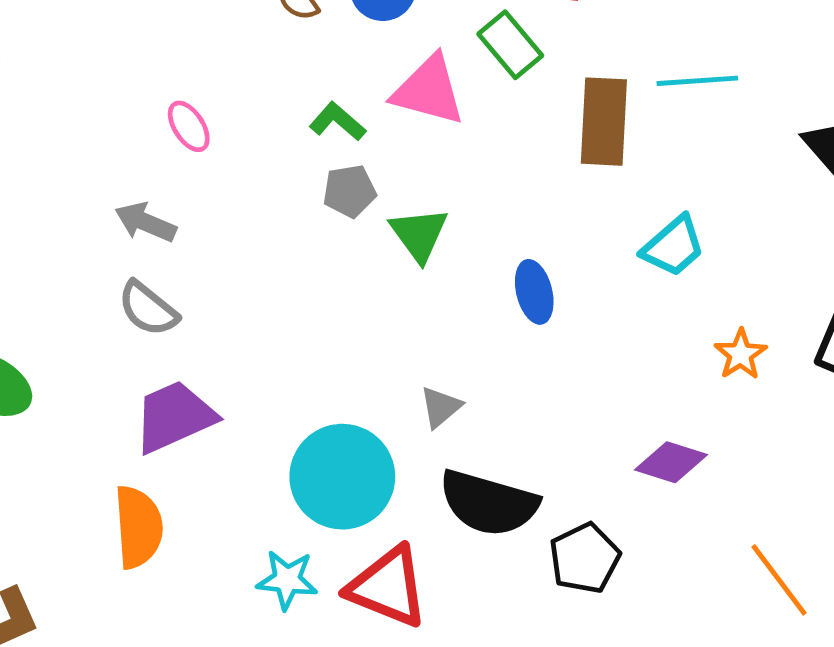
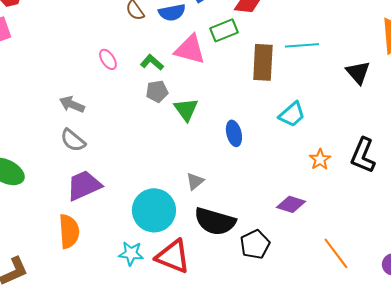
green rectangle: (510, 45) -> (224, 30), turned -72
pink ellipse: (189, 126) -> (108, 59), moved

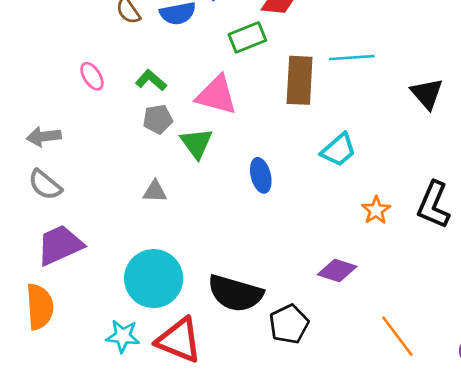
pink triangle: (190, 49) -> (217, 95), moved
gray arrow: (72, 104) -> (44, 137), turned -30
gray triangle: (195, 181) -> (155, 191), moved, turned 42

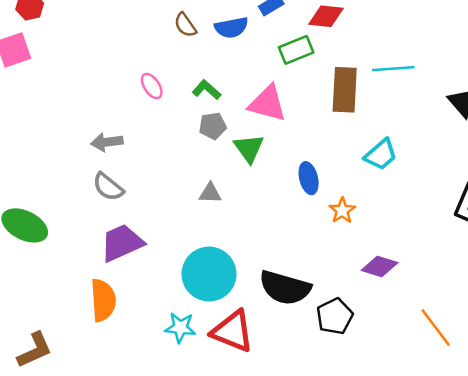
orange star: (376, 210) -> (342, 211), moved

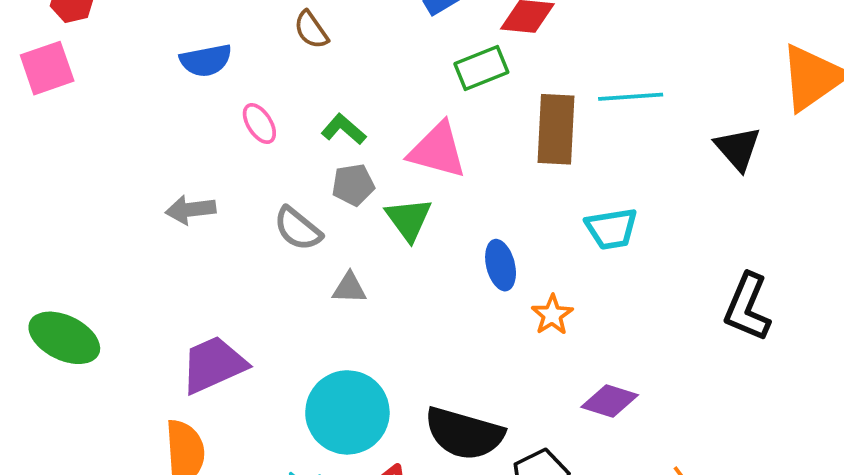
blue semicircle: (231, 27) -> (206, 60), moved
cyan trapezoid: (381, 154) -> (612, 229), turned 32
gray semicircle: (108, 187) -> (298, 229), moved

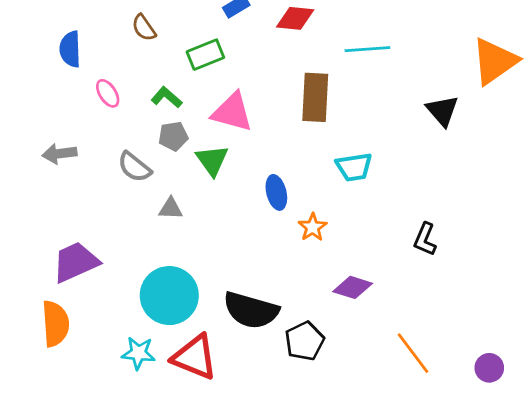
blue semicircle: (206, 60) -> (70, 49), turned 99
green rectangle: (481, 68) -> (205, 55), moved
cyan line: (631, 97) -> (367, 49), moved
black L-shape: (747, 307) -> (425, 239), moved, size x0.7

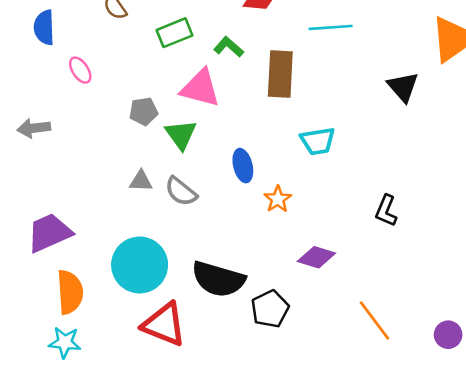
green L-shape: (167, 97) -> (229, 47), moved
gray semicircle: (134, 167) -> (181, 191), moved
orange semicircle: (55, 324) -> (70, 292), moved
cyan star: (138, 353) -> (65, 342), moved

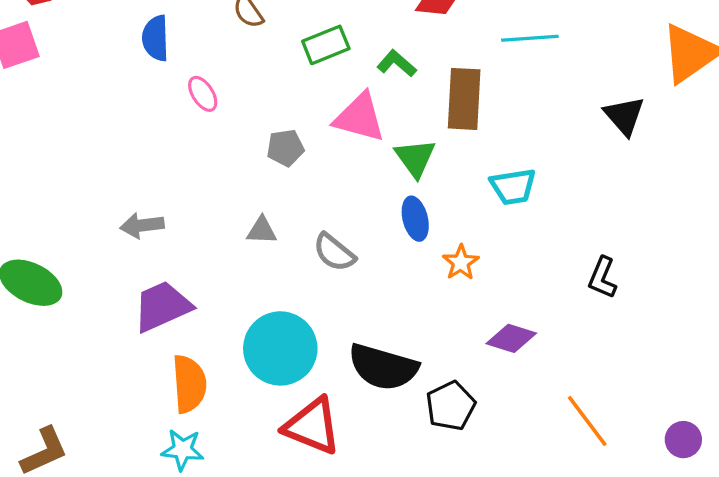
gray arrow: (34, 128) -> (142, 225), moved
green triangle: (181, 135) -> (415, 158), moved
gray triangle: (141, 181) -> (262, 230), moved

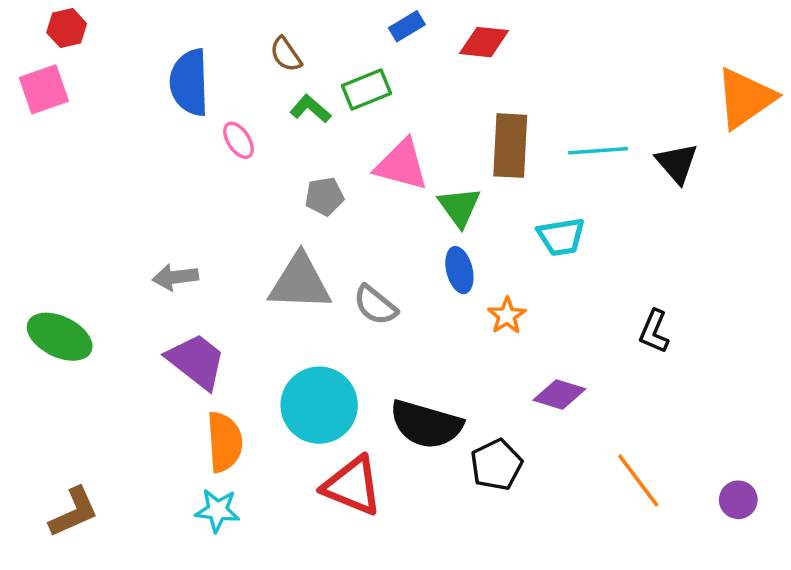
blue semicircle: (156, 38) -> (189, 82), size x1.4
cyan line: (530, 38) -> (598, 151), moved
green L-shape: (397, 63) -> (310, 109), moved
gray triangle: (262, 230) -> (300, 282), size x2.0
purple trapezoid: (162, 306) -> (196, 361), turned 62

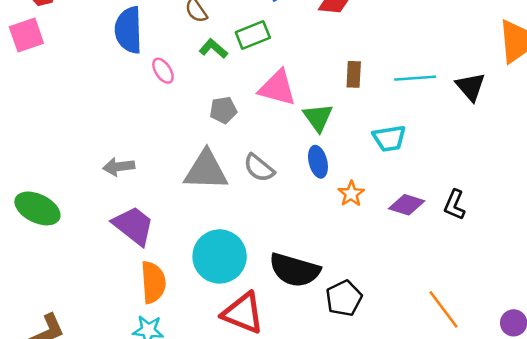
brown rectangle: (510, 146) -> (354, 74), size x0.6
gray semicircle: (375, 305) -> (259, 168), moved
purple diamond: (559, 395) -> (407, 205), moved

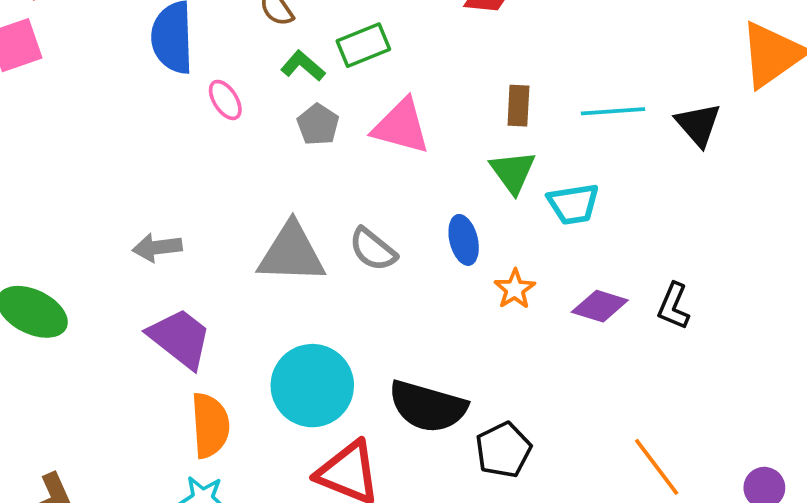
gray pentagon: (223, 110) -> (318, 125), moved, turned -30
green triangle: (318, 117) -> (513, 172), moved

